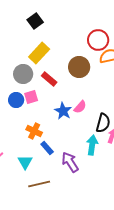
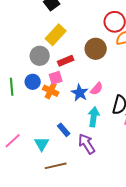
red rectangle: (49, 79) -> (66, 61), turned -63
pink square: (31, 97) -> (56, 78), moved
orange cross: (34, 131) -> (51, 91), moved
cyan arrow: (92, 145) -> (94, 117), moved

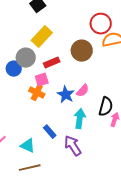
blue circle: (33, 82) -> (14, 69), moved
cyan triangle: (42, 144) -> (28, 146), turned -35
brown line: (56, 166) -> (30, 168), moved

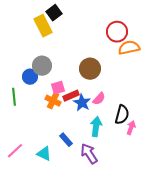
yellow rectangle: (42, 37) -> (43, 26), moved, turned -70
brown circle: (82, 51) -> (90, 69), moved
red rectangle: (52, 63) -> (71, 96), moved

